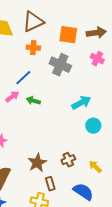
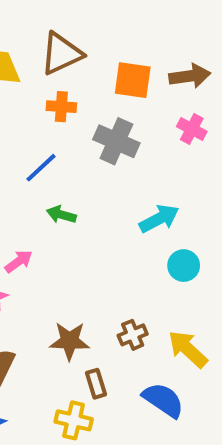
pink arrow: (12, 97) -> (19, 261), moved
brown star: (37, 163) -> (70, 341), turned 30
yellow arrow: (95, 167) -> (188, 349), size x1.5

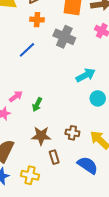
green arrow: (61, 215) -> (37, 105), moved, turned -80
brown cross: (133, 335) -> (72, 133), turned 32
yellow cross: (74, 420) -> (30, 175), moved

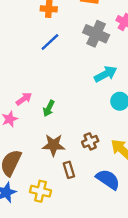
gray cross: (64, 37) -> (96, 34), moved
blue line: (27, 50) -> (50, 42), moved
brown cross: (72, 133) -> (90, 141), turned -32

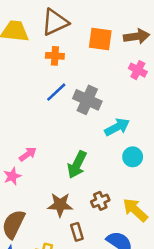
gray cross: (96, 34) -> (87, 100), moved
green arrow: (49, 108) -> (77, 165), moved, size x1.5

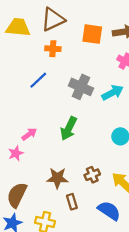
blue line: (56, 92) -> (38, 80), moved
cyan arrow: (117, 127) -> (112, 93), moved
green arrow: (77, 165) -> (69, 129), moved

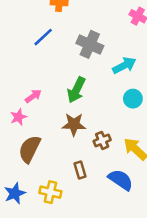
cyan arrow: (112, 93) -> (124, 65), moved
brown star: (57, 178) -> (74, 124), moved
brown semicircle: (17, 195) -> (30, 149), moved

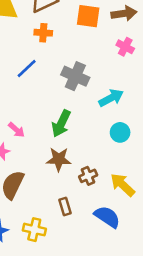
pink arrow: (33, 96) -> (16, 130), turned 77

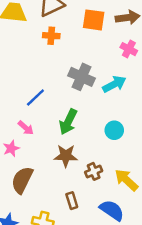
blue line: (27, 68) -> (35, 98), moved
cyan arrow: (111, 98) -> (114, 84), moved
cyan circle: (120, 132) -> (114, 130), moved

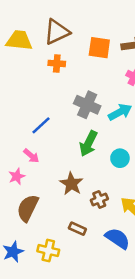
green arrow: (68, 122) -> (88, 144), moved
brown star: (66, 156) -> (71, 184), turned 30
brown rectangle: (72, 201) -> (77, 229), turned -49

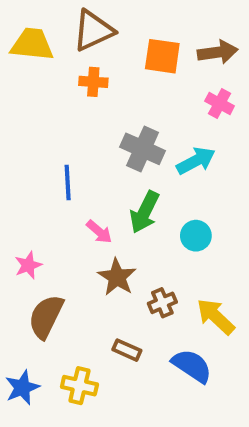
blue line: (41, 125) -> (68, 182), turned -50
pink arrow: (31, 156) -> (99, 232), moved

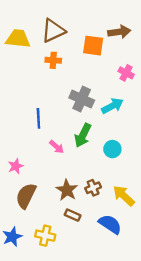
brown arrow: (218, 52) -> (119, 32), moved
brown star: (117, 277) -> (67, 190), moved

